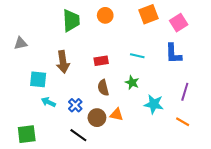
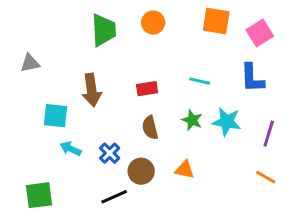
orange square: (149, 14) -> (216, 21), turned 30
cyan star: (154, 104) -> (227, 122), moved
orange triangle: (117, 115) -> (185, 170), moved
black line: (78, 135) -> (114, 197), turned -60

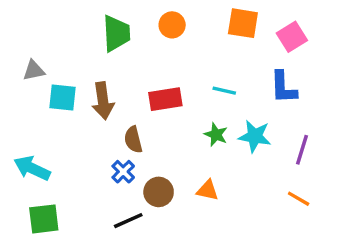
red rectangle: (147, 89) -> (165, 99), size x1.4
cyan square: (56, 116) -> (62, 97), moved
brown semicircle: (150, 128) -> (133, 140), moved
cyan arrow: (71, 149) -> (32, 168), moved, size x1.5

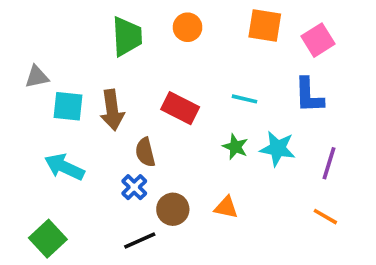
red rectangle: (165, 99) -> (180, 108), turned 36
cyan arrow: (32, 168) -> (64, 167), moved
green square: (44, 219) -> (48, 239), turned -36

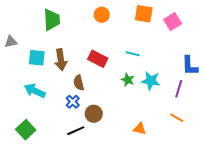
green trapezoid: (127, 36) -> (52, 20), moved
gray triangle: (37, 77) -> (11, 42), moved
blue L-shape: (309, 95) -> (190, 66), moved
orange triangle: (226, 207) -> (140, 129), moved

